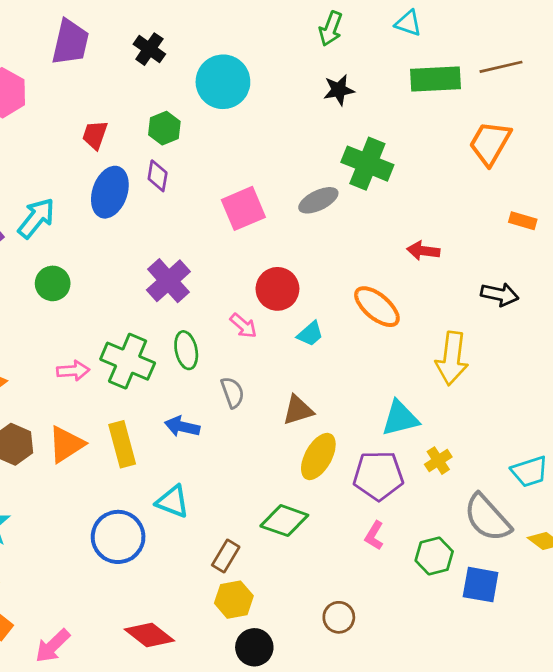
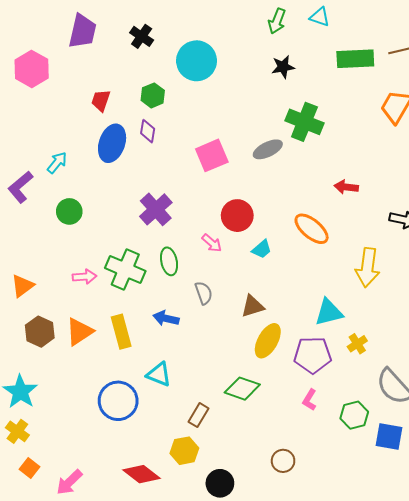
cyan triangle: (408, 23) -> (320, 17), moved
cyan arrow: (36, 218) -> (57, 163), size x0.7
yellow hexagon: (234, 600) -> (184, 451), moved

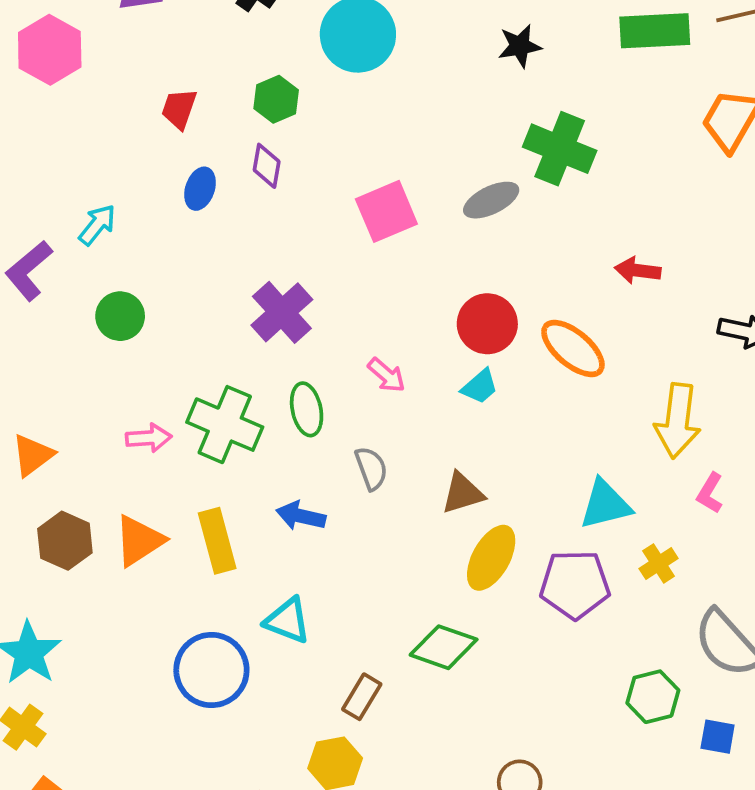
blue ellipse: (112, 143) -> (200, 189), size x0.6
red circle: (237, 216) -> (487, 324), moved
pink L-shape: (310, 400) -> (710, 493), moved
blue square: (389, 436) -> (718, 737), size x0.7

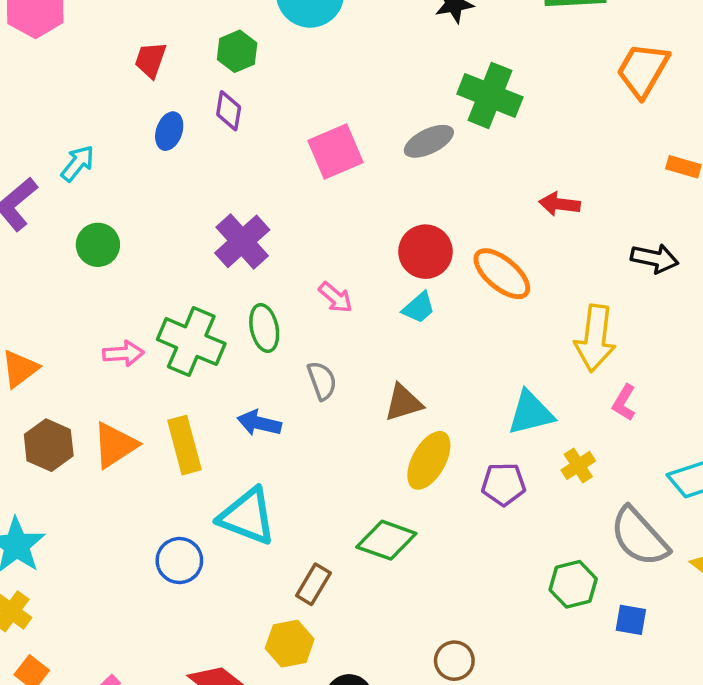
purple pentagon: (575, 584) -> (504, 484), size x0.7
cyan triangle: (288, 621) -> (247, 516), size x1.4
blue circle: (211, 670) -> (179, 561), size x0.7

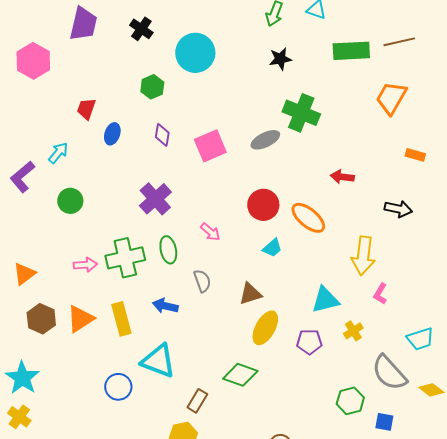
red trapezoid: (151, 60) -> (86, 109), moved
purple diamond: (229, 111) -> (162, 135), moved
cyan trapezoid: (419, 308) -> (272, 248), moved
green cross: (191, 342) -> (125, 258), turned -36

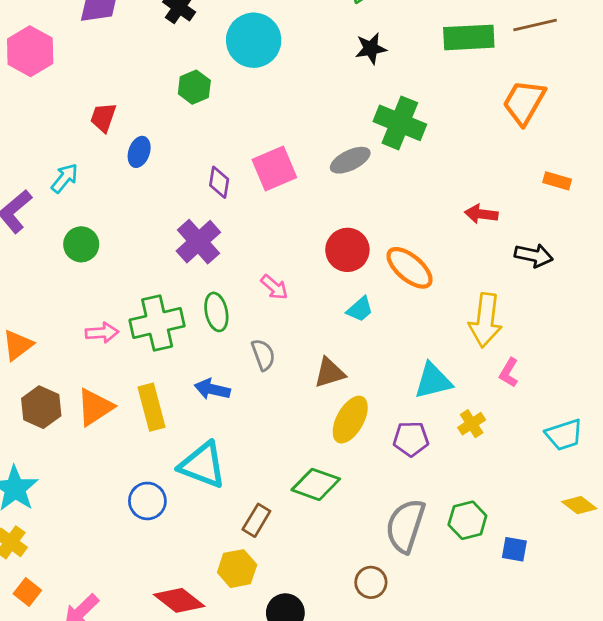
purple diamond: (162, 135) -> (219, 182), moved
red arrow: (342, 177) -> (481, 214), moved
gray semicircle: (389, 373) -> (405, 526), moved, turned 60

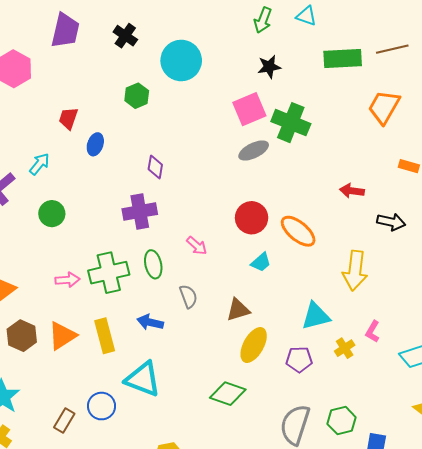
pink square: (274, 168) -> (249, 109), moved
purple cross: (198, 242) -> (140, 212), turned 32
pink L-shape: (509, 373) -> (373, 332), moved
brown rectangle: (256, 520) -> (64, 421), moved

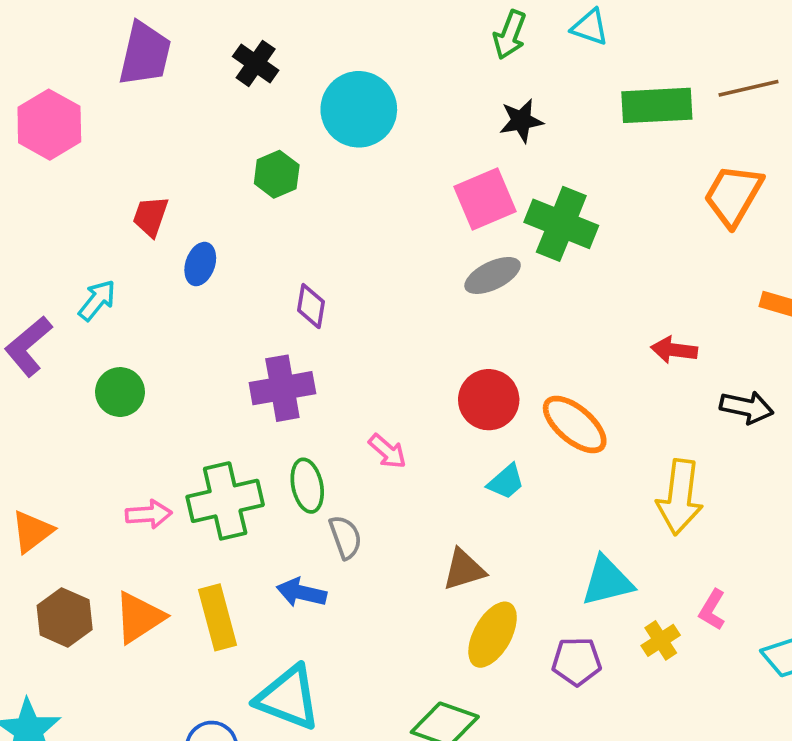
gray semicircle: (188, 296) -> (345, 537), moved

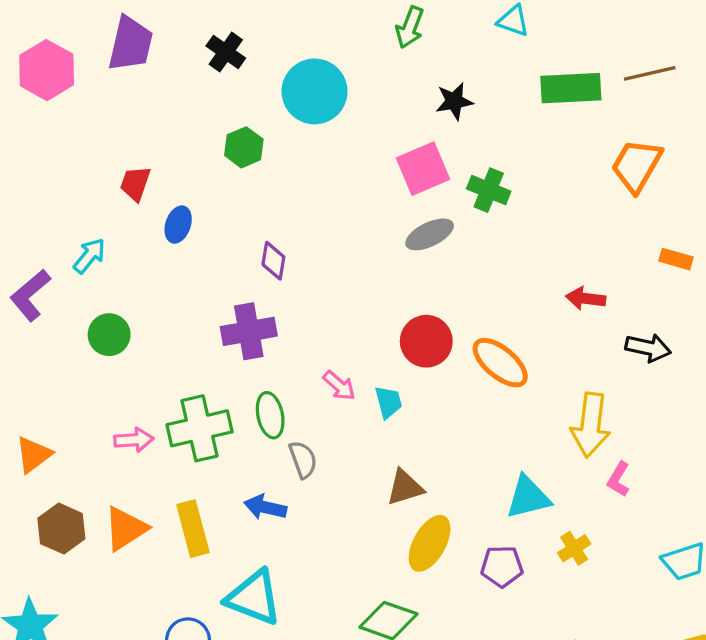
green arrow: (510, 35) -> (410, 27), moved
pink hexagon: (49, 125) -> (47, 70), moved
green cross: (561, 224) -> (489, 190), size x0.7
cyan trapezoid: (506, 482) -> (388, 402), moved, turned -64
pink L-shape: (712, 610) -> (619, 479), moved

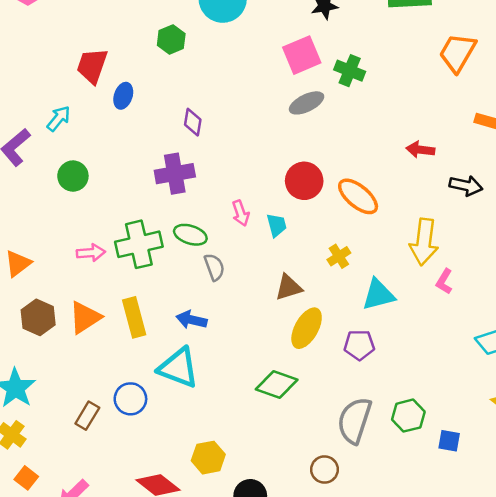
red trapezoid: (135, 183) -> (92, 66), size x1.4
pink arrow: (339, 386) -> (241, 213), turned 30
green ellipse: (270, 415) -> (190, 235), turned -60
blue arrow: (265, 507) -> (192, 320), moved
yellow cross: (574, 548) -> (339, 256), moved

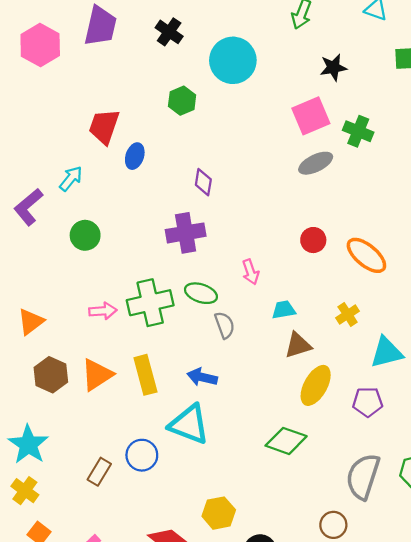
red circle: (304, 181) -> (313, 240), size x0.7
cyan trapezoid: (277, 225) -> (284, 310), moved, turned -85

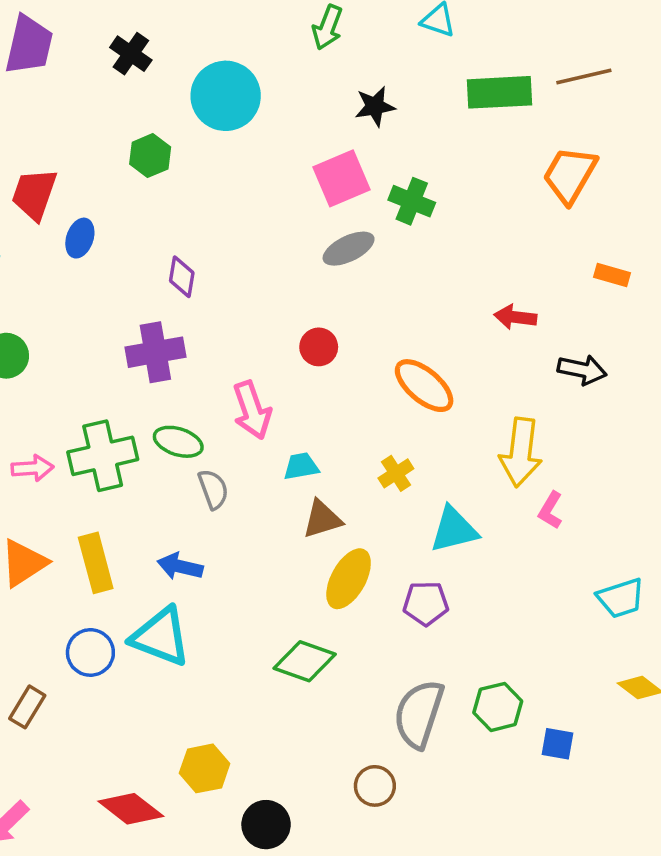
red circle: (313, 240) -> (319, 347), moved
pink arrow: (251, 272) -> (252, 410), size x1.5
blue circle: (142, 455) -> (90, 652), moved

